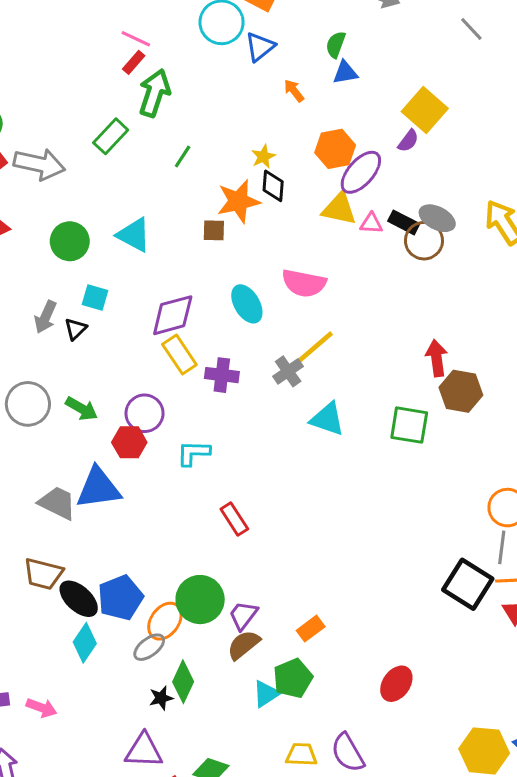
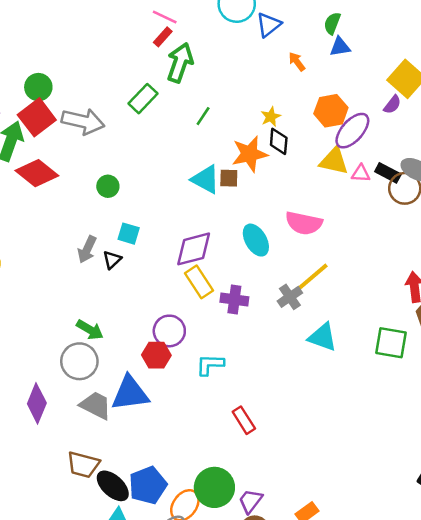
cyan triangle: (134, 235) -> (206, 179), moved
green circle: (70, 241) -> (108, 186), size x0.7
gray circle: (28, 404) -> (79, 361), moved
green arrow: (82, 409) -> (90, 330), moved

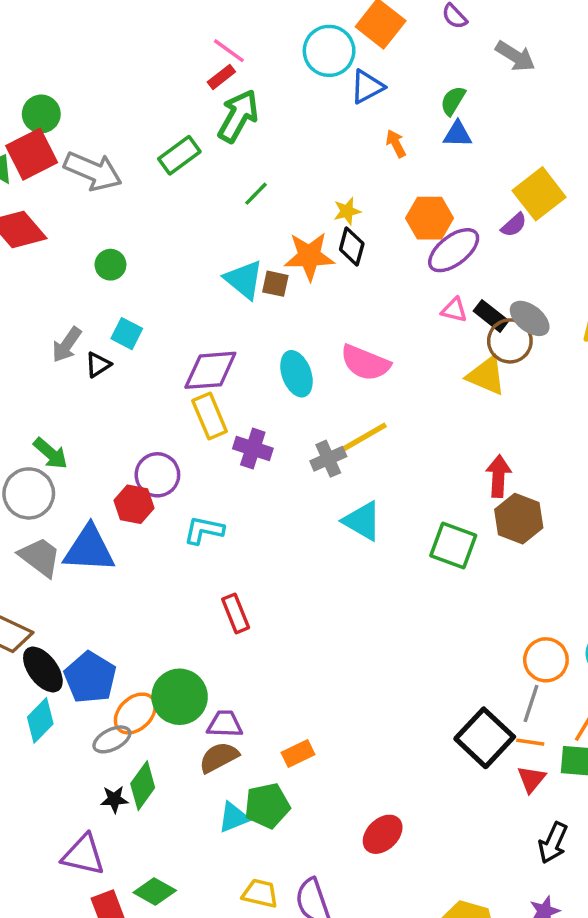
yellow triangle: (334, 161) -> (486, 376), moved
blue pentagon: (148, 485) -> (90, 677), turned -30
purple trapezoid: (250, 501) -> (225, 724), turned 44

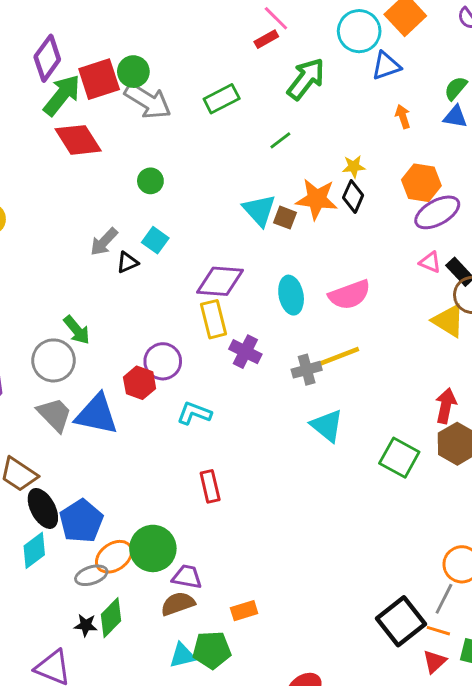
green circle: (41, 114) -> (133, 72), moved
green arrow: (238, 116) -> (306, 79), moved
pink semicircle: (365, 363) -> (350, 295), turned -51

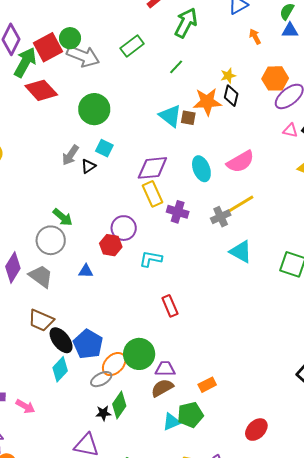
green circle: (150, 181) -> (94, 109), size x1.8
blue triangle: (97, 414) -> (86, 271), size x0.5
gray trapezoid: (55, 415) -> (41, 276), moved

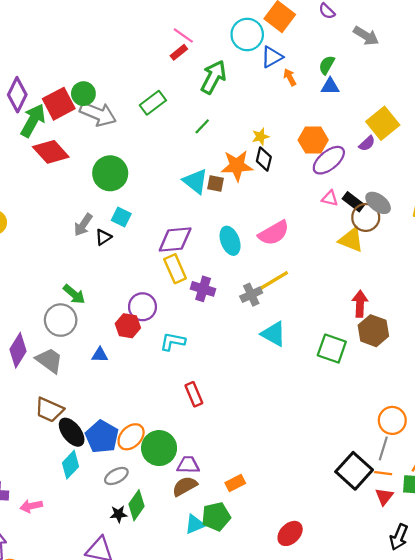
orange arrow: (255, 37) -> (290, 77), moved
orange ellipse: (114, 364) -> (131, 437), moved
pink arrow: (25, 406) -> (31, 506), turned 138

